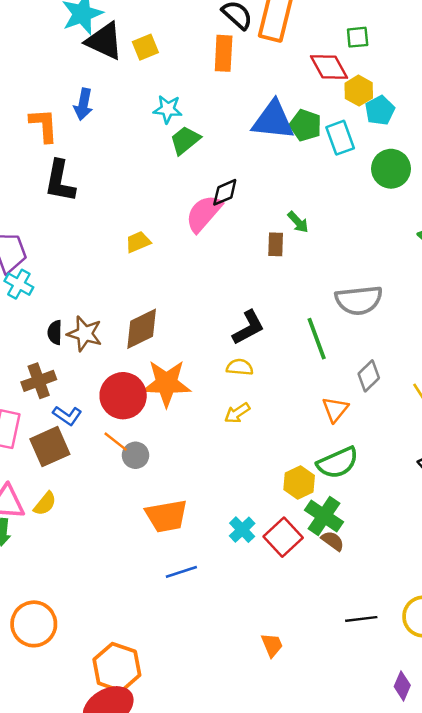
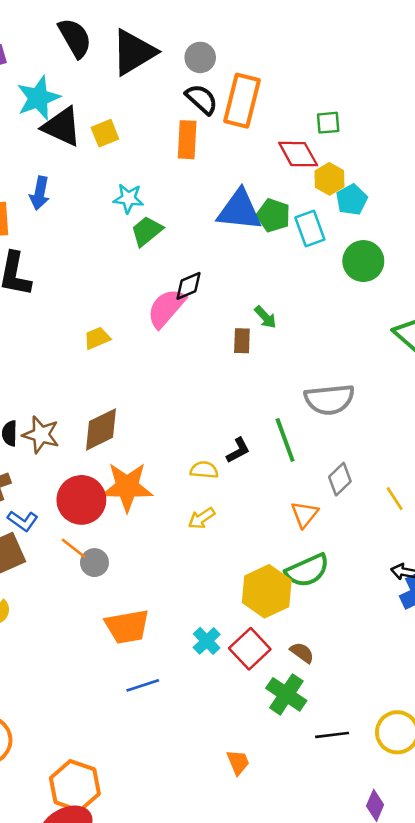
black L-shape: (248, 327) -> (238, 450), moved, size x0.7
yellow hexagon: (299, 483) -> (267, 591), size x1.5
green cross: (324, 516) -> (286, 694), moved

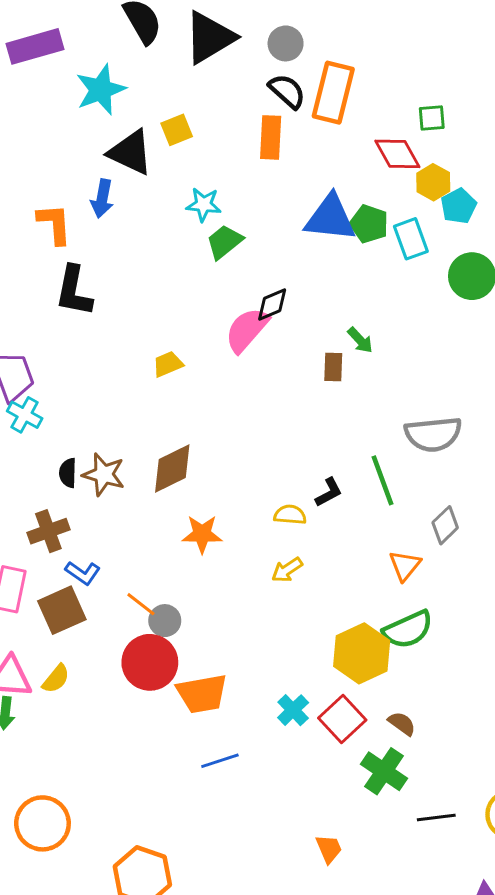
black triangle: (62, 127) -> (130, 152), moved
orange star: (127, 487) -> (202, 534), size x0.7
red circle: (81, 500) -> (150, 662), moved

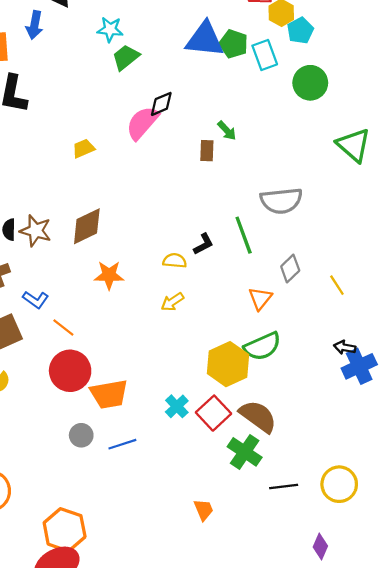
blue L-shape: (83, 573) -> (36, 300), moved
gray circle: (165, 621) -> (81, 435), moved
brown semicircle: (402, 723) -> (258, 416), size x1.8

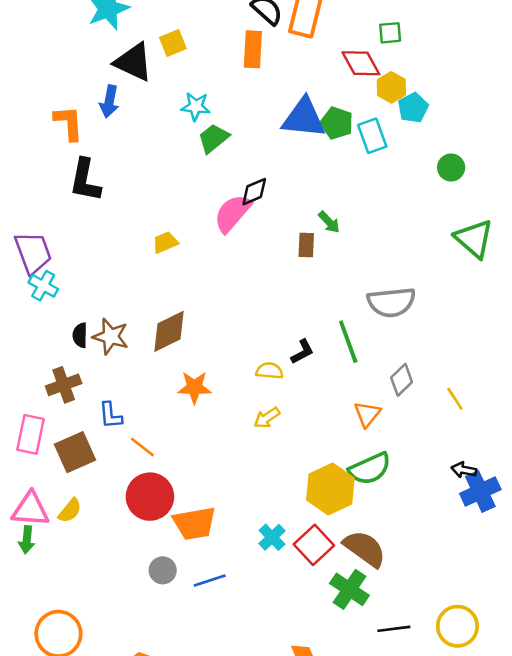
green circle: (310, 83) -> (451, 167), moved, size x0.7
blue L-shape: (36, 300) -> (111, 415), turned 50

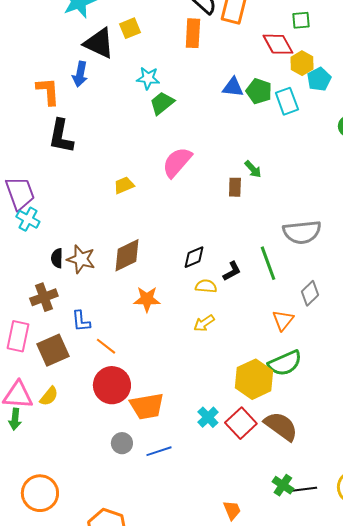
blue triangle: (304, 118) -> (233, 87), size x0.6
black diamond: (254, 192) -> (194, 257), moved
green cross: (349, 589) -> (283, 485), moved, size x0.7

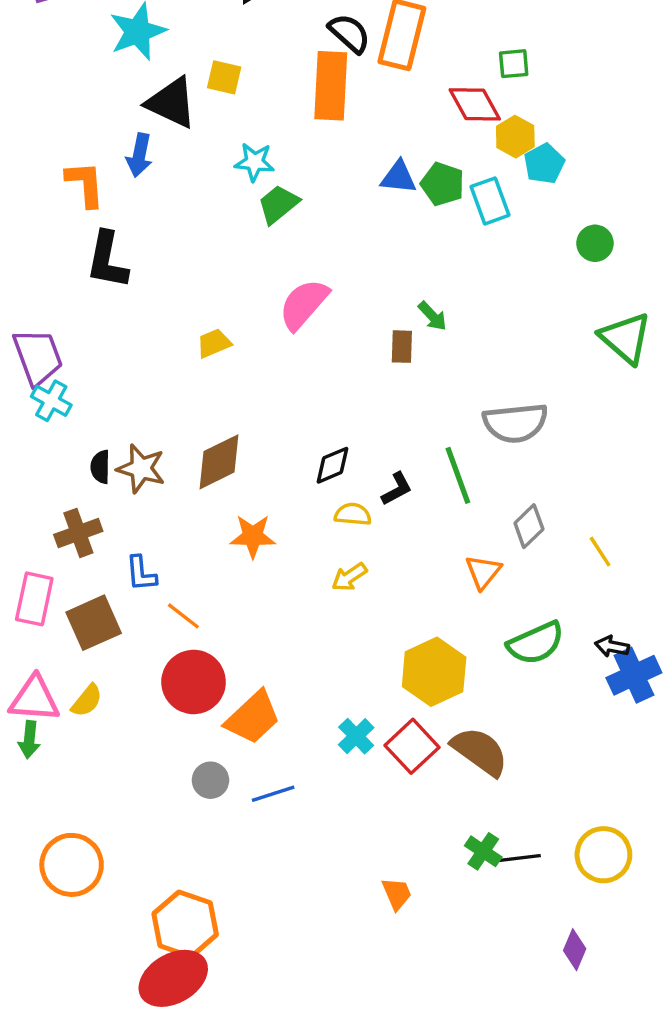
yellow square: (130, 28) -> (224, 77), turned 35
orange rectangle: (193, 33) -> (331, 86), size x1.4
green semicircle: (285, 363) -> (536, 643), moved
orange trapezoid: (147, 406) -> (253, 718), turned -33

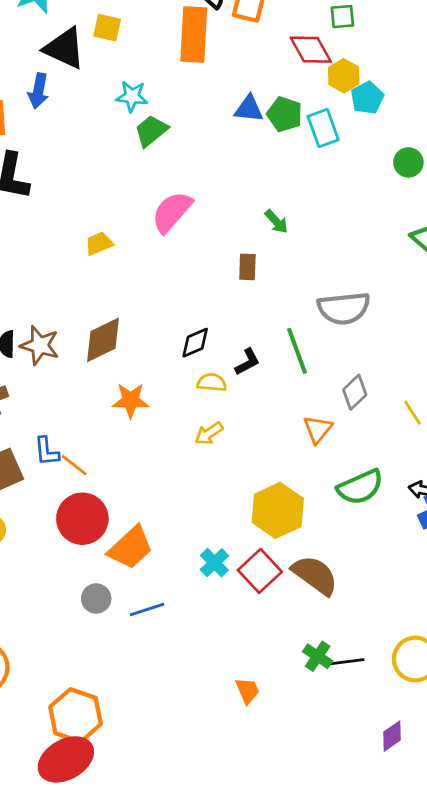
brown rectangle: (402, 347) -> (247, 267), moved
blue L-shape: (141, 574) -> (47, 451), moved
purple diamond: (575, 950) -> (392, 736), turned 32

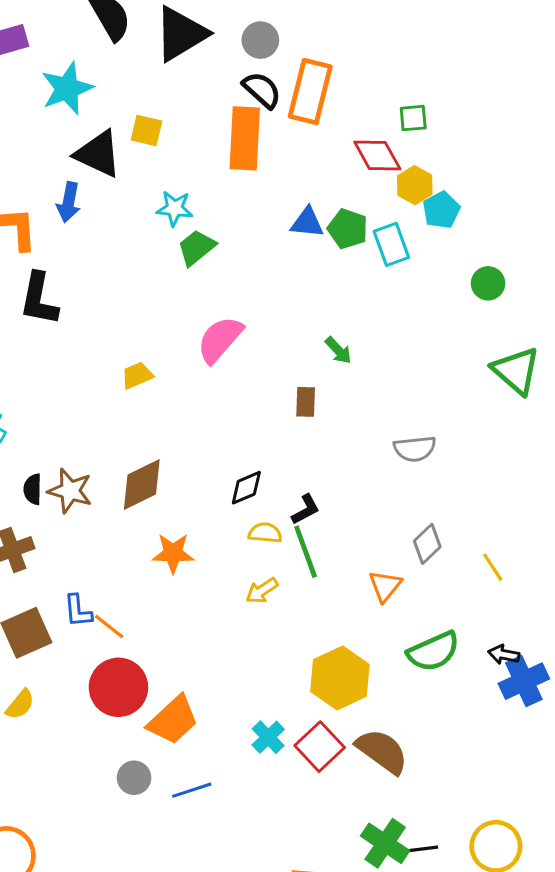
gray semicircle: (344, 308) -> (415, 449), size x0.7
green line: (297, 351) -> (306, 552), moved
green cross: (318, 656) -> (385, 843), size x1.4

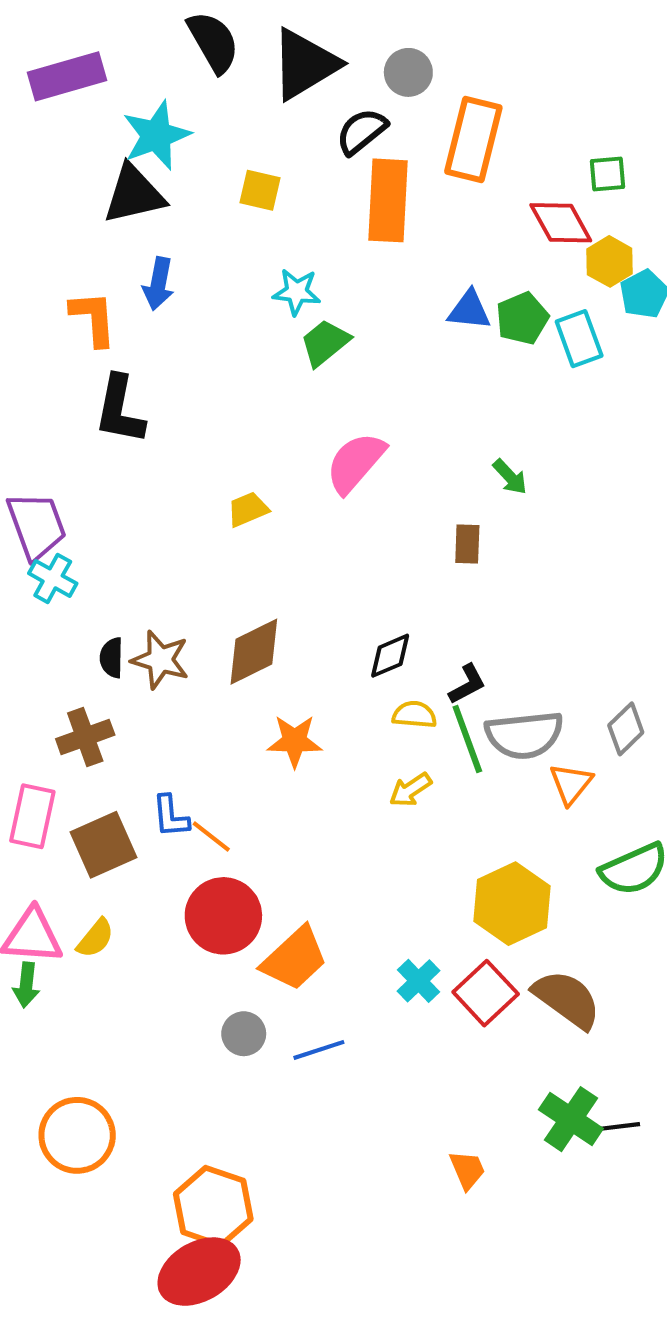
black semicircle: (262, 90) -> (362, 131), moved, turned -81
black triangle: (98, 154) -> (134, 194), moved, turned -38
green pentagon: (348, 229) -> (522, 318), turned 30
gray semicircle: (415, 449) -> (524, 735), moved, size x1.4

